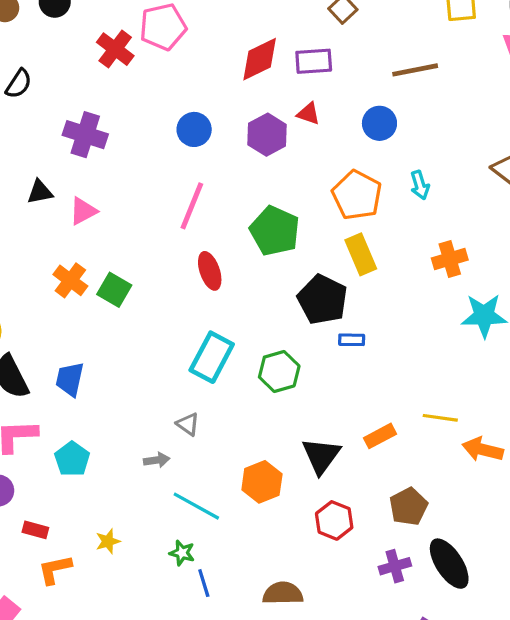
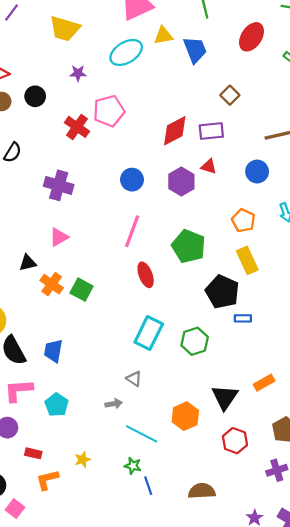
black triangle: (40, 192) -> (28, 263), moved
orange pentagon: (357, 195) -> (243, 220), size x0.7

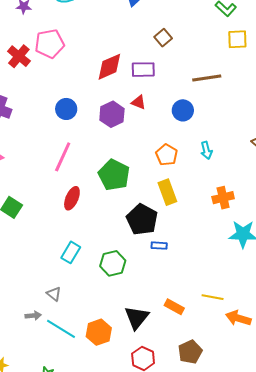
red ellipse: (146, 275) -> (72, 198), turned 40
cyan rectangle: (149, 333) -> (71, 252), size x0.7
orange rectangle: (264, 383) -> (174, 307), turned 54
cyan line: (142, 434) -> (61, 329), moved

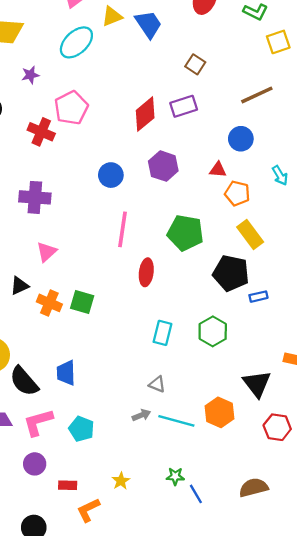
red triangle: (138, 102) -> (218, 170), moved

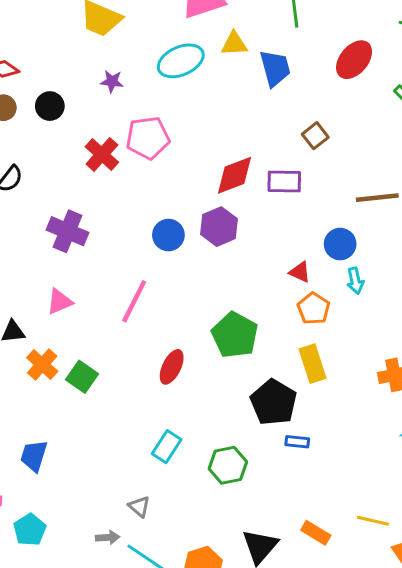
purple hexagon: (163, 166) -> (219, 227), moved
cyan arrow: (280, 175) -> (355, 281), moved
pink line: (122, 229) -> (134, 301), moved

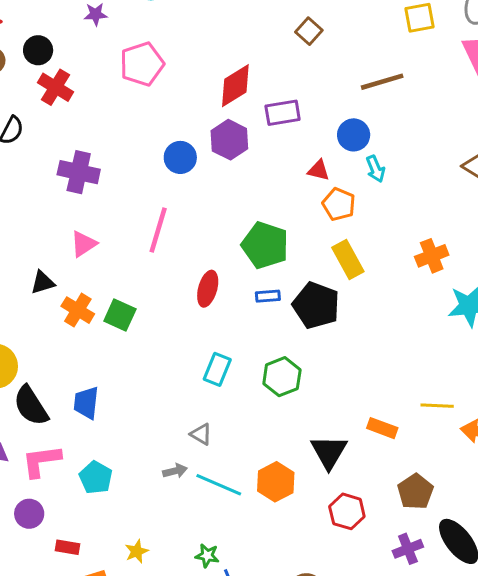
red cross: (102, 154) -> (56, 87), moved
purple rectangle: (284, 182) -> (283, 113), moved
blue rectangle: (297, 442) -> (268, 296), moved

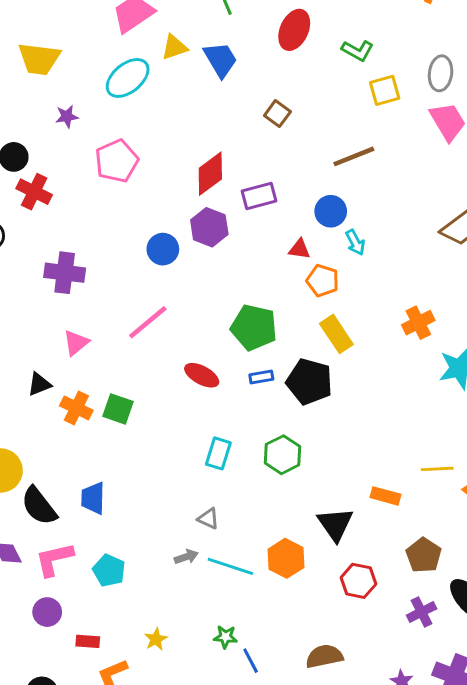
pink line: (158, 230) -> (148, 322), turned 39
red ellipse: (208, 289) -> (202, 375), turned -72

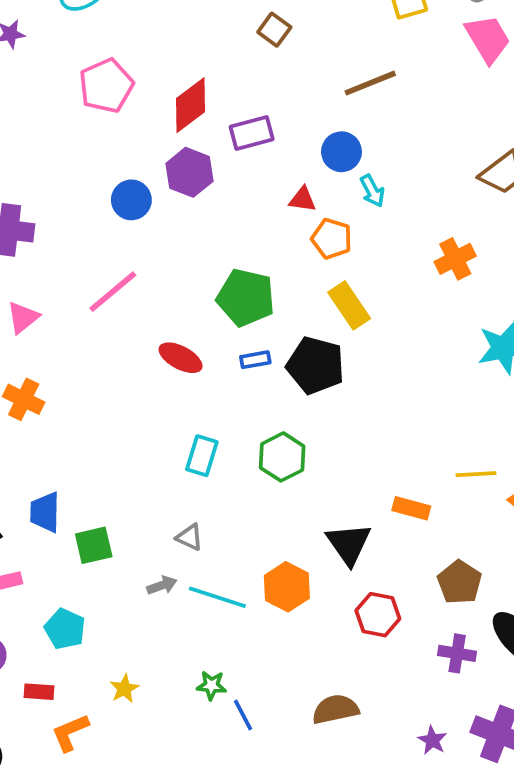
pink pentagon: (117, 161) -> (106, 86), moved
orange cross: (418, 323) -> (455, 259), moved
green square: (118, 409) -> (94, 545), moved, turned -32
cyan pentagon: (109, 570) -> (65, 629), moved
purple cross: (422, 612) -> (457, 653), turned 36

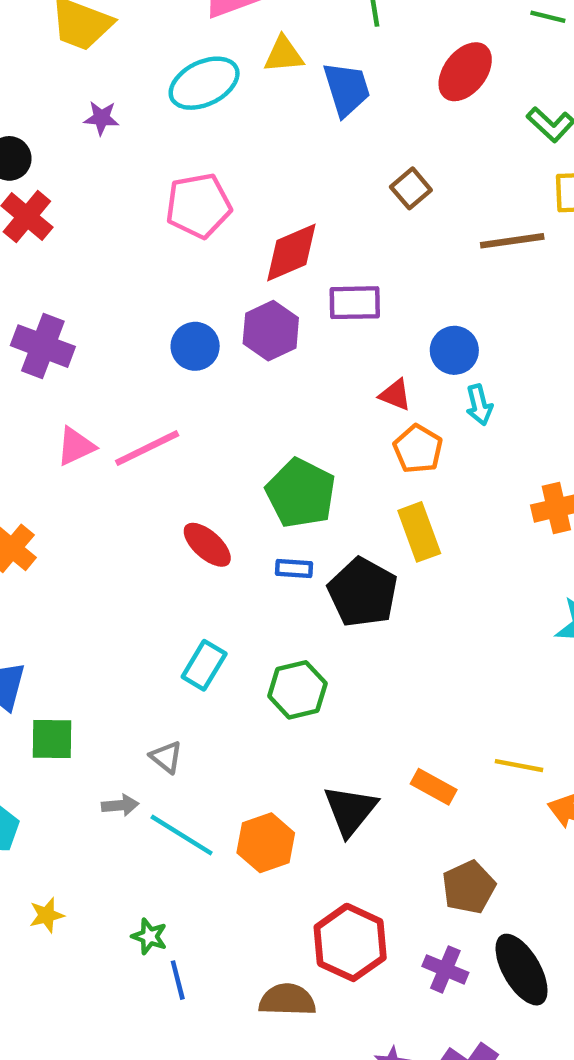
brown line: (370, 83) -> (512, 241), moved
pink triangle: (23, 317) -> (76, 446), moved
red hexagon: (378, 615) -> (350, 942), moved, size x1.4

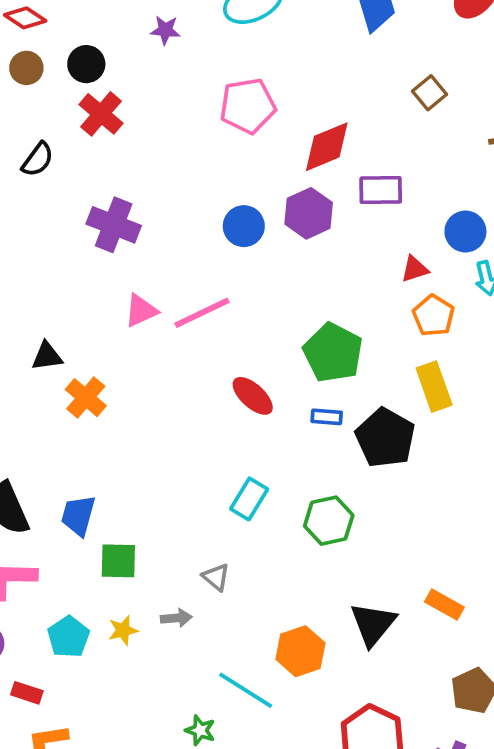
red triangle: (395, 395) -> (415, 269), turned -40
cyan line: (182, 835) -> (246, 690), moved
yellow star: (47, 915) -> (123, 630), moved

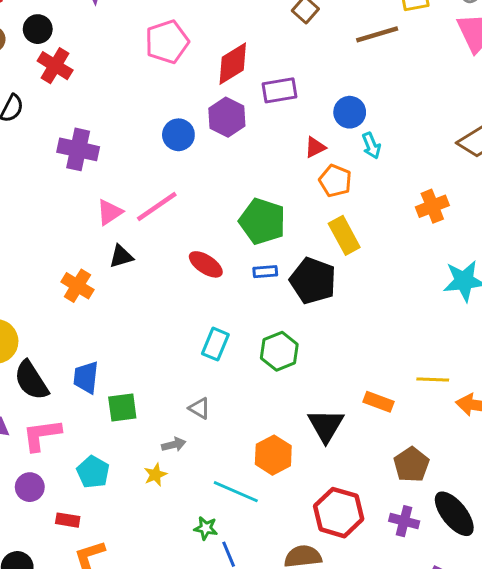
black triangle: (47, 356) -> (121, 256), moved
yellow star: (123, 630) -> (155, 475), moved

